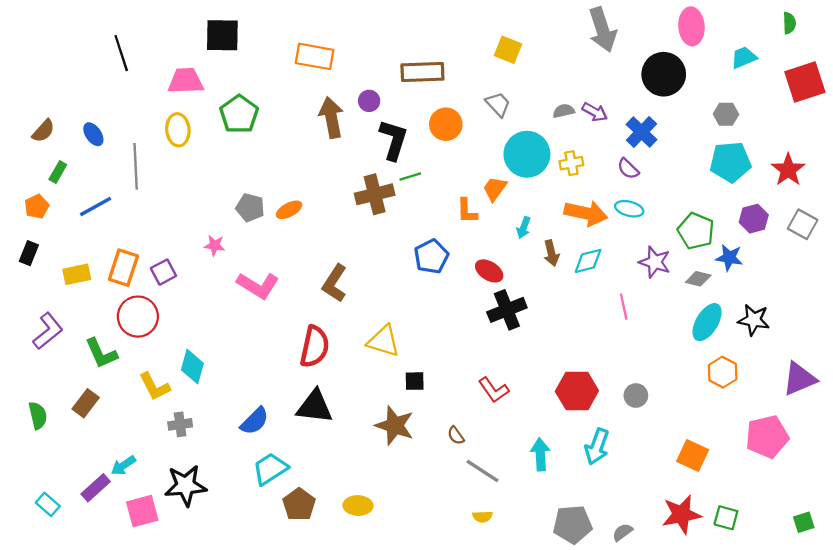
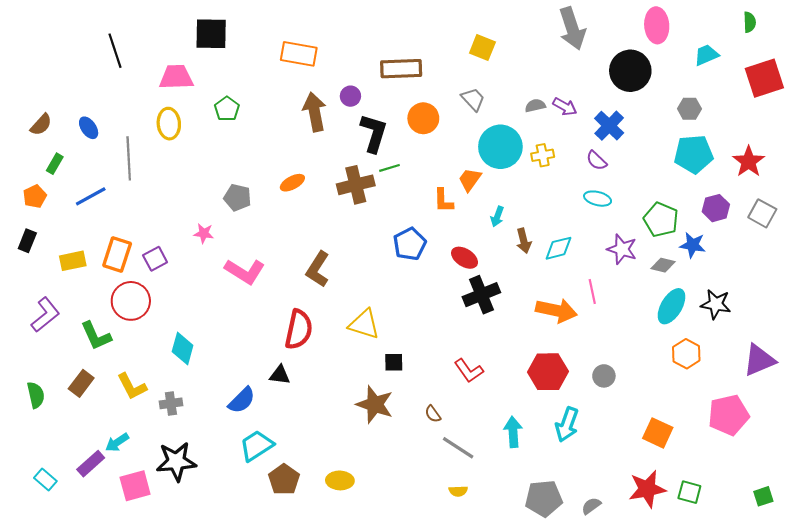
green pentagon: (239, 114) -> (227, 109), size x0.7
orange ellipse: (289, 210) -> (292, 183), moved
orange arrow: (586, 213) -> (556, 310), moved
yellow L-shape: (155, 387) -> (132, 386), moved
black triangle: (315, 407) -> (280, 375), moved, size x0.6

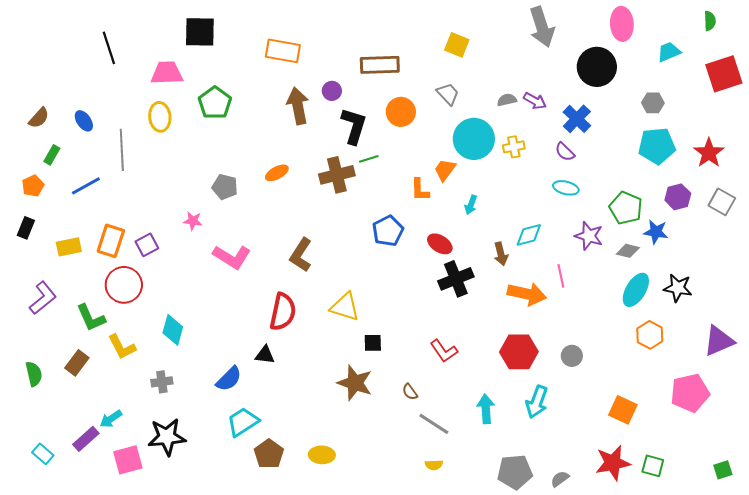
green pentagon: (227, 109) -> (215, 103), size x1.4
brown arrow: (524, 241) -> (501, 254), moved
yellow L-shape: (132, 386) -> (122, 347), moved

